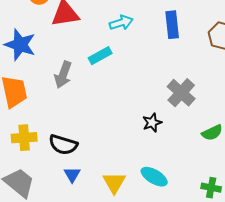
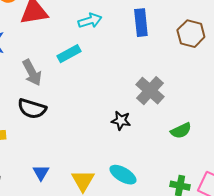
gray arrow: (63, 75) -> (32, 73), turned -48
black star: (152, 123) -> (121, 121), turned 30
black semicircle: (63, 145) -> (32, 109), moved

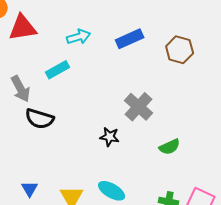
blue rectangle: (141, 23) -> (130, 39), turned 72
black semicircle: (32, 109) -> (40, 119), moved

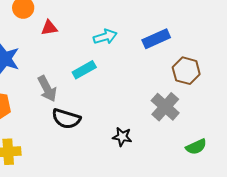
red triangle: (23, 28) -> (49, 28), size x0.6
brown hexagon: (180, 50) -> (186, 71), moved
black star: (110, 137) -> (122, 137), moved

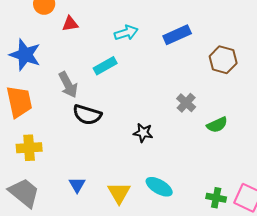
brown hexagon: (186, 71) -> (223, 60), moved
gray cross: (165, 107) -> (186, 103), size x0.7
green semicircle: (196, 147) -> (217, 125), moved

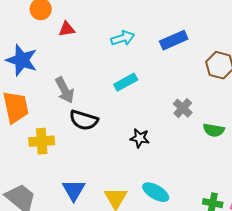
cyan rectangle: (105, 66) -> (126, 82), moved
green semicircle: (217, 125) -> (214, 130), turned 35
yellow cross: (29, 148) -> (42, 141), moved
blue triangle: (77, 185) -> (74, 190), size x1.4

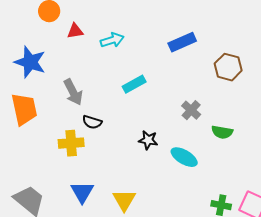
cyan arrow: (123, 38) -> (112, 40), moved
black semicircle: (84, 120) -> (92, 122), size x0.7
yellow cross: (42, 141) -> (71, 143), moved
cyan ellipse: (156, 192) -> (184, 157), moved

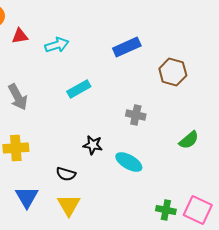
gray cross: (191, 110) -> (136, 115), turned -30
black semicircle: (92, 122) -> (66, 174), moved
green semicircle: (222, 132) -> (189, 140), moved, turned -50

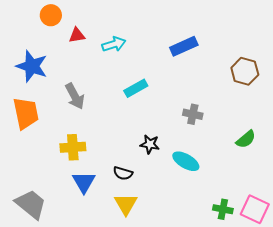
brown hexagon: (173, 72) -> (245, 71), moved
blue triangle: (27, 197) -> (84, 182), moved

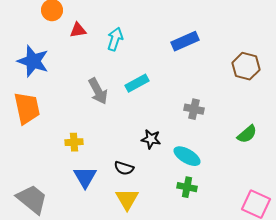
cyan arrow: (114, 44) -> (115, 39), turned -55
gray arrow: (75, 96) -> (98, 91), moved
yellow cross: (73, 147) -> (74, 142), size x0.7
green cross: (223, 209) -> (187, 187), moved

